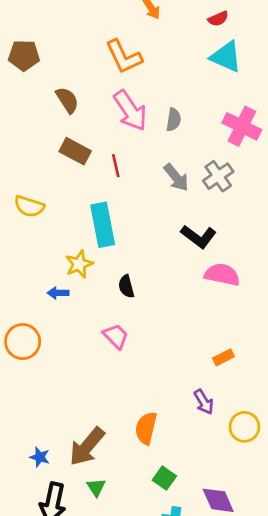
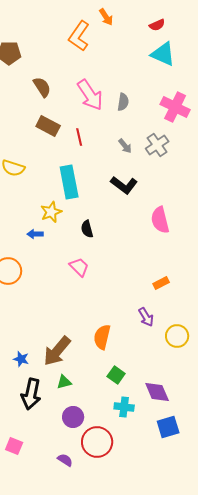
orange L-shape: (124, 57) -> (79, 36), moved, turned 60
gray arrow: (176, 177) -> (125, 146), size x0.7
black L-shape: (199, 237) -> (124, 185), moved
pink semicircle: (222, 275) -> (160, 220), turned -116
green triangle: (96, 487) -> (64, 382), turned 49

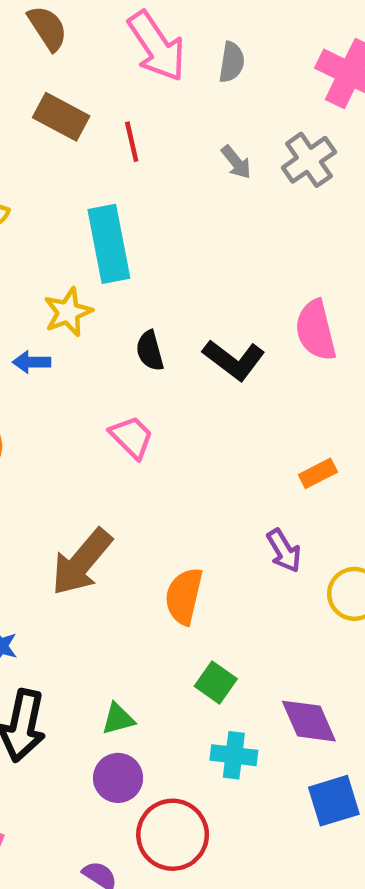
black L-shape: (124, 185) -> (234, 360), moved
brown arrow: (57, 351) -> (82, 562), moved
green triangle: (64, 382) -> (118, 719), moved

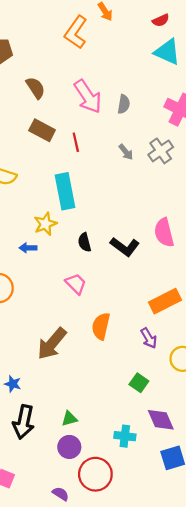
orange rectangle: (318, 473) -> (165, 301), size x1.8
orange semicircle: (184, 596) -> (101, 326), moved
green square: (216, 682) -> (139, 383), moved

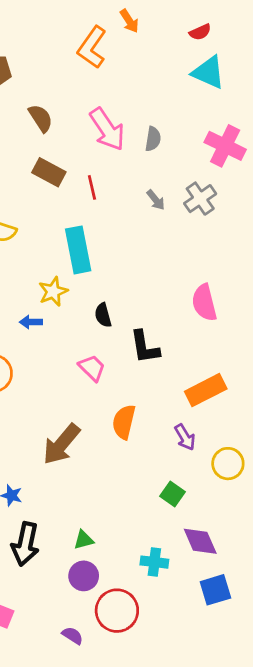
black L-shape: (125, 247) -> (145, 347), moved, turned 44

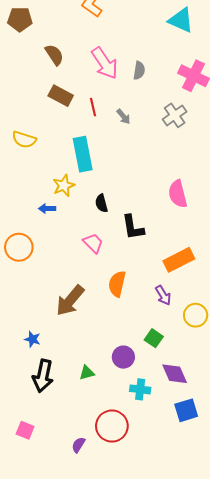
gray arrow: (156, 200) -> (123, 117), moved
purple circle: (84, 576) -> (123, 357), moved
purple semicircle: (73, 636) -> (78, 445), turned -91

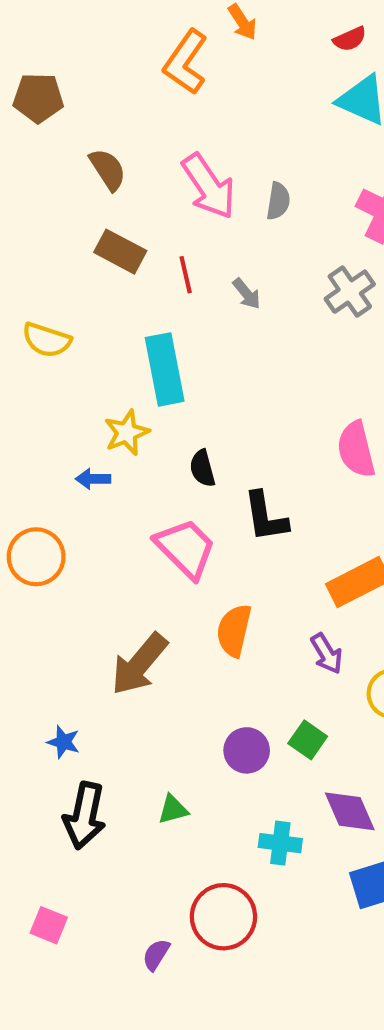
pink trapezoid: (93, 243) -> (186, 548), size x1.5
purple circle: (123, 357) -> (247, 750), moved

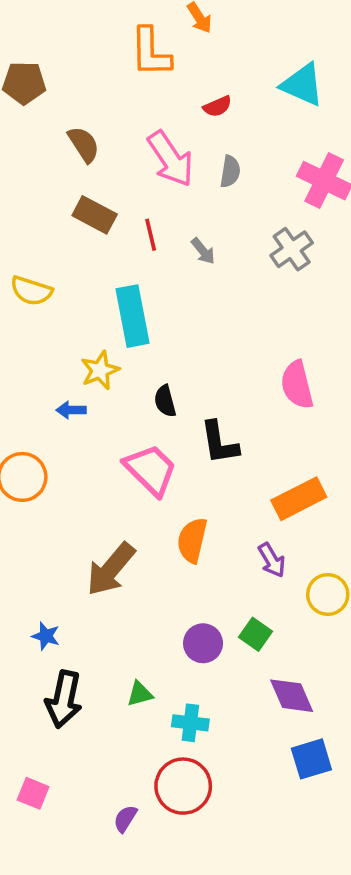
red semicircle: (350, 39) -> (217, 106), moved
orange L-shape: (186, 62) -> (151, 52), turned -36
cyan cross: (280, 843) -> (190, 723), moved

